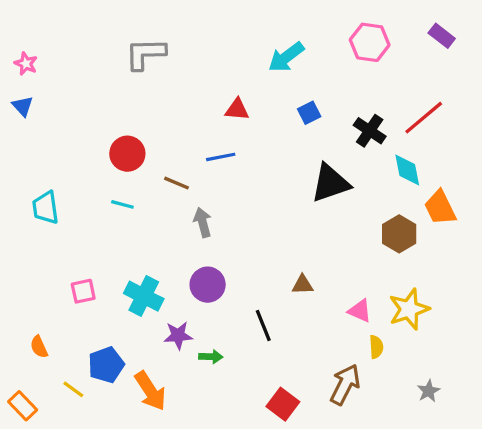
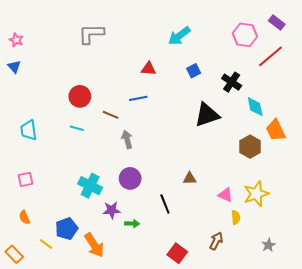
pink hexagon: (370, 42) -> (245, 35), moved
red line: (424, 118) -> (271, 56), moved
pink square: (83, 291) -> (25, 179), moved
brown arrow: (345, 384) -> (216, 241), size x0.7

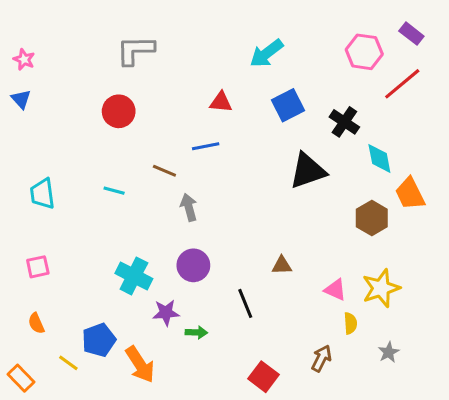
blue square: (194, 71) -> (288, 105), size x1.5
red circle: (80, 96) -> (119, 111), moved
gray star: (269, 245) -> (389, 352), moved

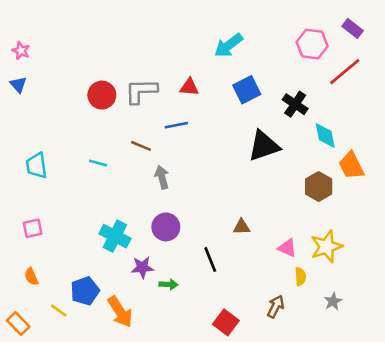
gray L-shape: (135, 50) -> (141, 91), moved

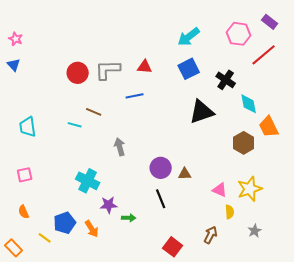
cyan arrow: (229, 45) -> (189, 37), moved
brown line: (141, 146) -> (94, 112), moved
gray arrow: (162, 177) -> (120, 147), moved
purple circle: (166, 227) -> (161, 168), moved
orange arrow: (120, 312) -> (92, 229), moved, size x0.7

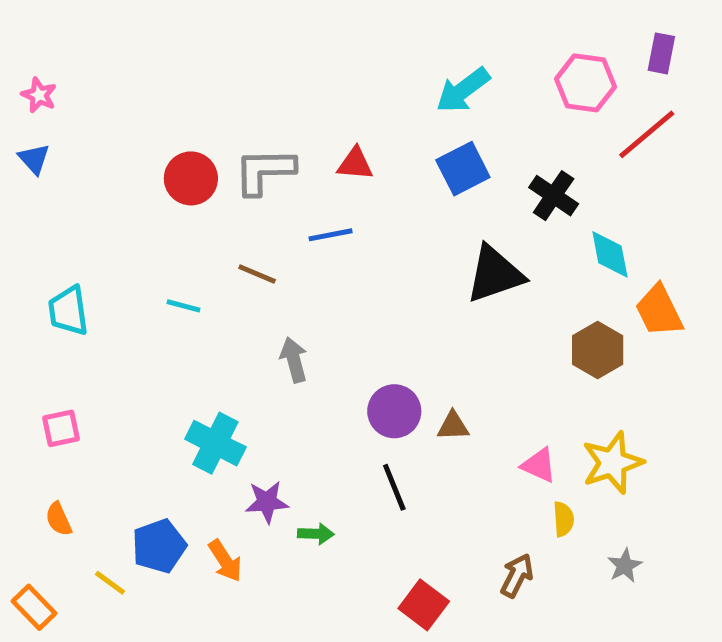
purple rectangle: (270, 22) -> (661, 53), turned 63
brown line: (94, 112) -> (257, 274), moved

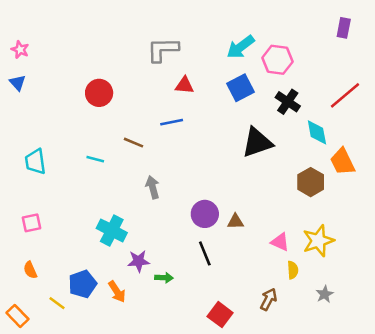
pink hexagon: (585, 83) -> (277, 60), moved
red line: (647, 134) -> (345, 95), moved
gray L-shape: (264, 171) -> (163, 50), moved

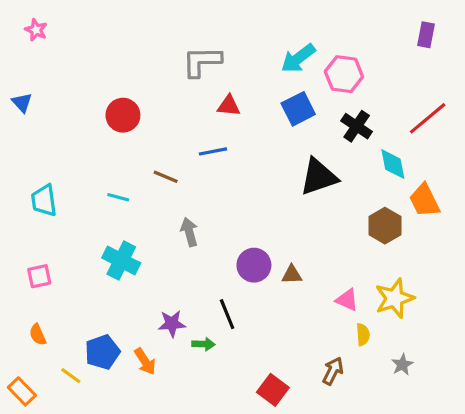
pink star: (20, 50) -> (36, 30), moved
cyan cross: (112, 231) -> (121, 260), moved
black line: (205, 253) -> (227, 314), moved

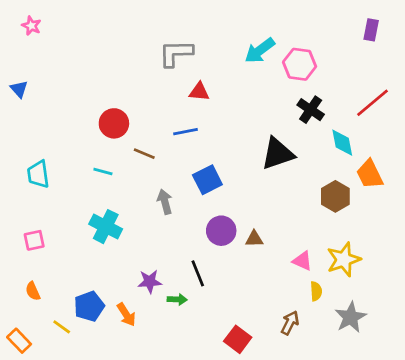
blue square: (298, 109) -> (207, 180), moved
red circle: (123, 115) -> (114, 123), moved
gray star: (402, 365) -> (350, 317), size x1.6

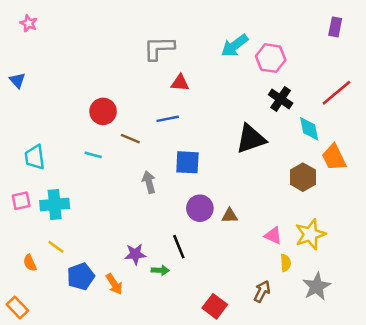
blue square: (207, 180) -> (187, 162), turned 30
cyan cross: (106, 227) -> (55, 204), moved, turned -32
pink square: (34, 240) -> (21, 201), moved
yellow line: (62, 327) -> (56, 247), moved

